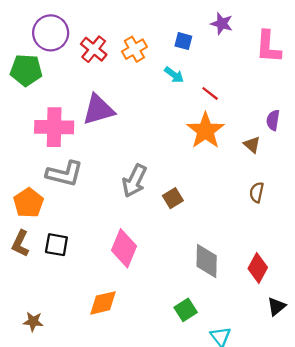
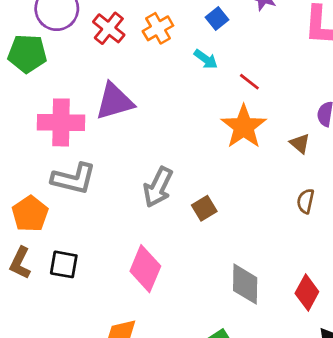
blue square: (183, 41) -> (217, 18), turned 36

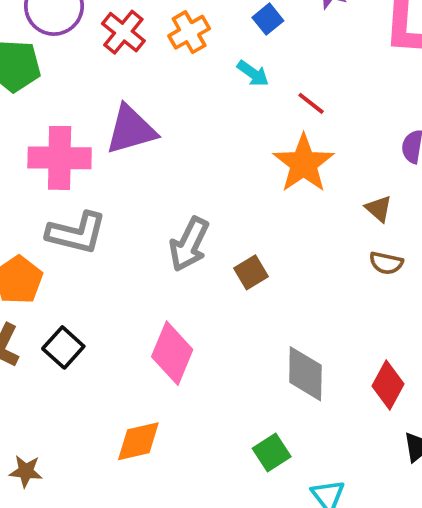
brown triangle: (300, 144) -> (379, 209), moved
brown semicircle: (306, 201) -> (386, 263), turned -90
black square: (64, 264) -> (63, 347), turned 32

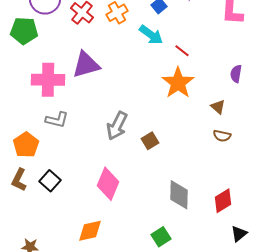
cyan arrow: (253, 73) -> (151, 35), size x1.4
gray L-shape: (76, 233) -> (57, 120), size x0.7
red diamond: (388, 385) -> (223, 201), turned 30

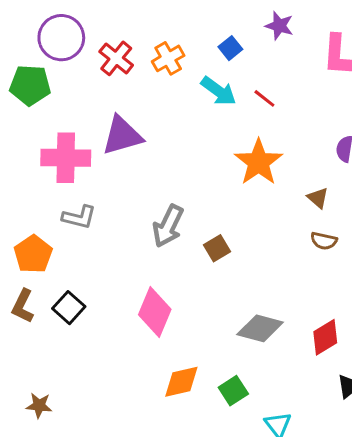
red line: (182, 51) -> (264, 98), moved
gray diamond: (179, 195) -> (260, 328), turned -76
orange diamond: (90, 231) -> (181, 382), moved

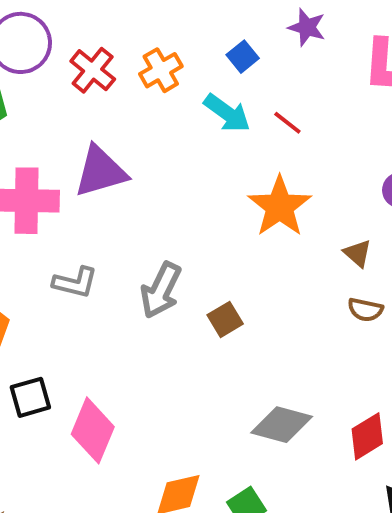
gray L-shape: (79, 217) -> (75, 282), moved
black square: (69, 308) -> (30, 397), turned 32
pink diamond: (155, 312) -> (93, 430), moved

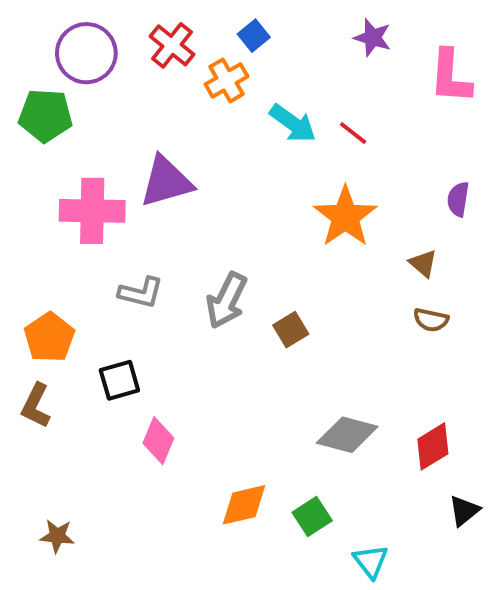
blue square: (243, 57) -> (254, 36), moved
red cross: (93, 70) -> (172, 45), moved
black square: (30, 397) -> (119, 380), moved
pink diamond: (93, 430) -> (158, 441), size x0.7

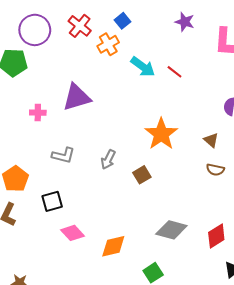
pink cross: (92, 211) -> (38, 113), size x0.5
orange star: (345, 217) -> (161, 134), moved
gray arrow: (227, 300) -> (108, 160), size x0.7
pink diamond: (158, 441) -> (73, 233), turned -65
orange diamond: (244, 505) -> (113, 246), moved

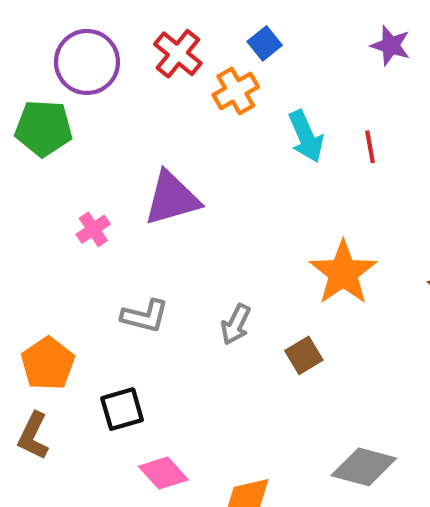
cyan arrow: (143, 67) -> (306, 136), turned 30
red line: (174, 72) -> (370, 147), turned 42
pink cross: (38, 113) -> (93, 229), turned -35

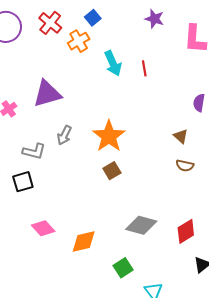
orange star: (343, 273) -> (109, 136), moved
gray arrow: (236, 324) -> (64, 135), moved
black square: (122, 409) -> (23, 182), moved

